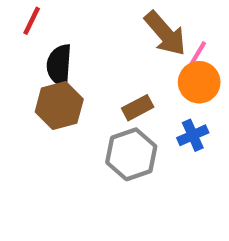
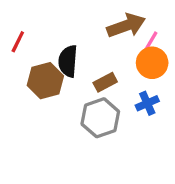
red line: (32, 21) -> (18, 42), moved
brown arrow: (165, 33) -> (126, 26), turned -69
black semicircle: (59, 65) -> (68, 61), moved

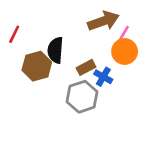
blue cross: (147, 103) -> (103, 77), moved, turned -36

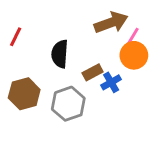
brown hexagon: (37, 66) -> (24, 94), moved
blue cross: (103, 77) -> (111, 82), turned 30
gray hexagon: (82, 97) -> (68, 104), moved

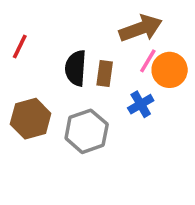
pink line: (132, 37) -> (148, 61), moved
brown rectangle: (93, 72) -> (105, 74), moved, turned -54

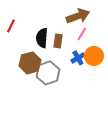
orange circle: (170, 70) -> (94, 56), moved
brown hexagon: (31, 119) -> (30, 63), moved

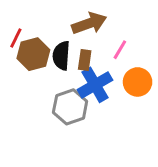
brown arrow: (78, 16) -> (89, 23), moved
blue cross: (78, 58) -> (95, 85), moved, size x1.6
brown hexagon: (30, 63) -> (33, 54), moved

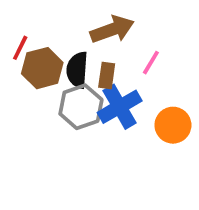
orange circle: (138, 82) -> (173, 125), moved
gray hexagon: (70, 107) -> (81, 107), moved

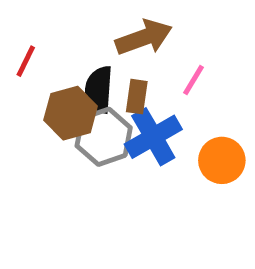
brown hexagon: (42, 68) -> (71, 113), moved

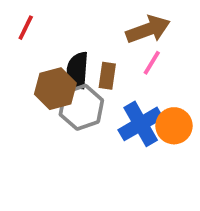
brown arrow: (144, 37) -> (148, 29), moved
red line: (26, 61) -> (26, 28), moved
blue cross: (153, 137) -> (141, 124), moved

